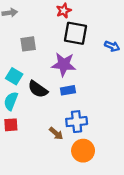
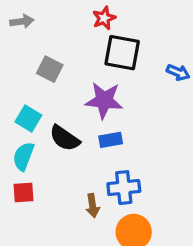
gray square: (28, 44) -> (50, 69), turned 35
brown arrow: (56, 133) -> (93, 206), turned 40

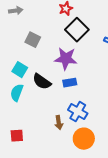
black square: (122, 53) -> (77, 30), turned 35
blue cross: (124, 188) -> (78, 112), turned 36
red square: (23, 192) -> (17, 136), moved

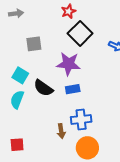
gray square: (33, 40) -> (34, 44), turned -35
blue cross: (78, 112) -> (81, 119), turned -36

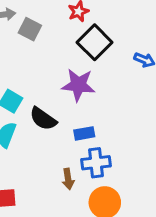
gray square: (34, 44) -> (30, 29), moved, turned 35
blue rectangle: (73, 89) -> (84, 133), moved

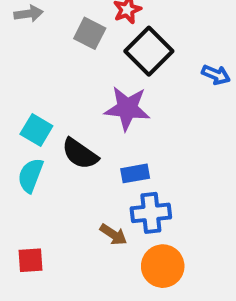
gray square: (30, 29) -> (90, 33), moved
brown arrow: (68, 179) -> (113, 235), turned -48

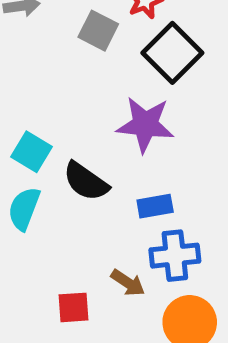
red square: (31, 260) -> (74, 307), moved

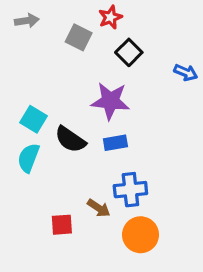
black square: (172, 53) -> (129, 52), size x0.7
blue rectangle: (155, 206) -> (115, 143), moved

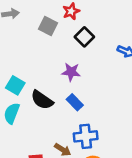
purple star: (110, 101) -> (71, 72), size x0.7
blue rectangle: (115, 143) -> (75, 102), turned 56

